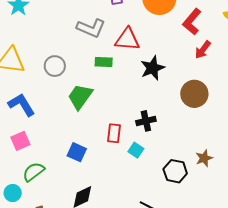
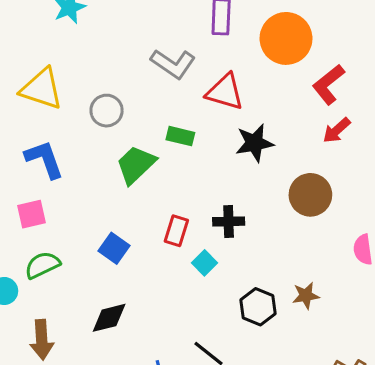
green rectangle: (104, 62) -> (180, 136), moved

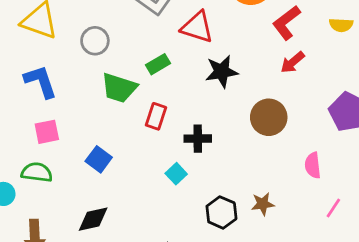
green rectangle: (180, 136) -> (158, 64), turned -45
green trapezoid: (136, 165) -> (119, 88), turned -120
pink square: (32, 214) -> (47, 132), moved
red rectangle: (176, 231) -> (156, 116), moved
green semicircle: (42, 265) -> (37, 172), turned 32

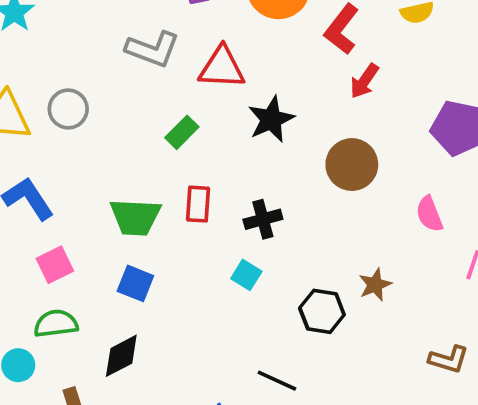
gray circle: (95, 41) -> (68, 109), moved
green trapezoid: (119, 88) -> (135, 217), moved
black diamond: (93, 219) -> (121, 356), moved

